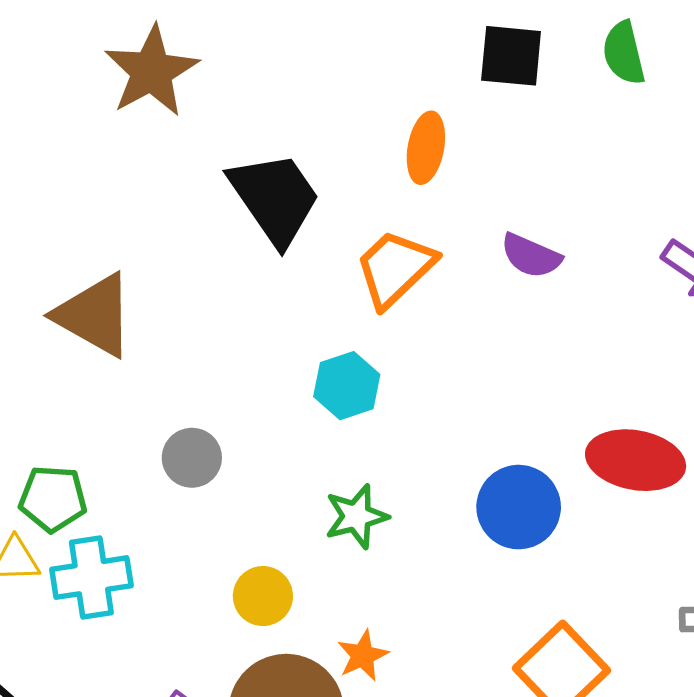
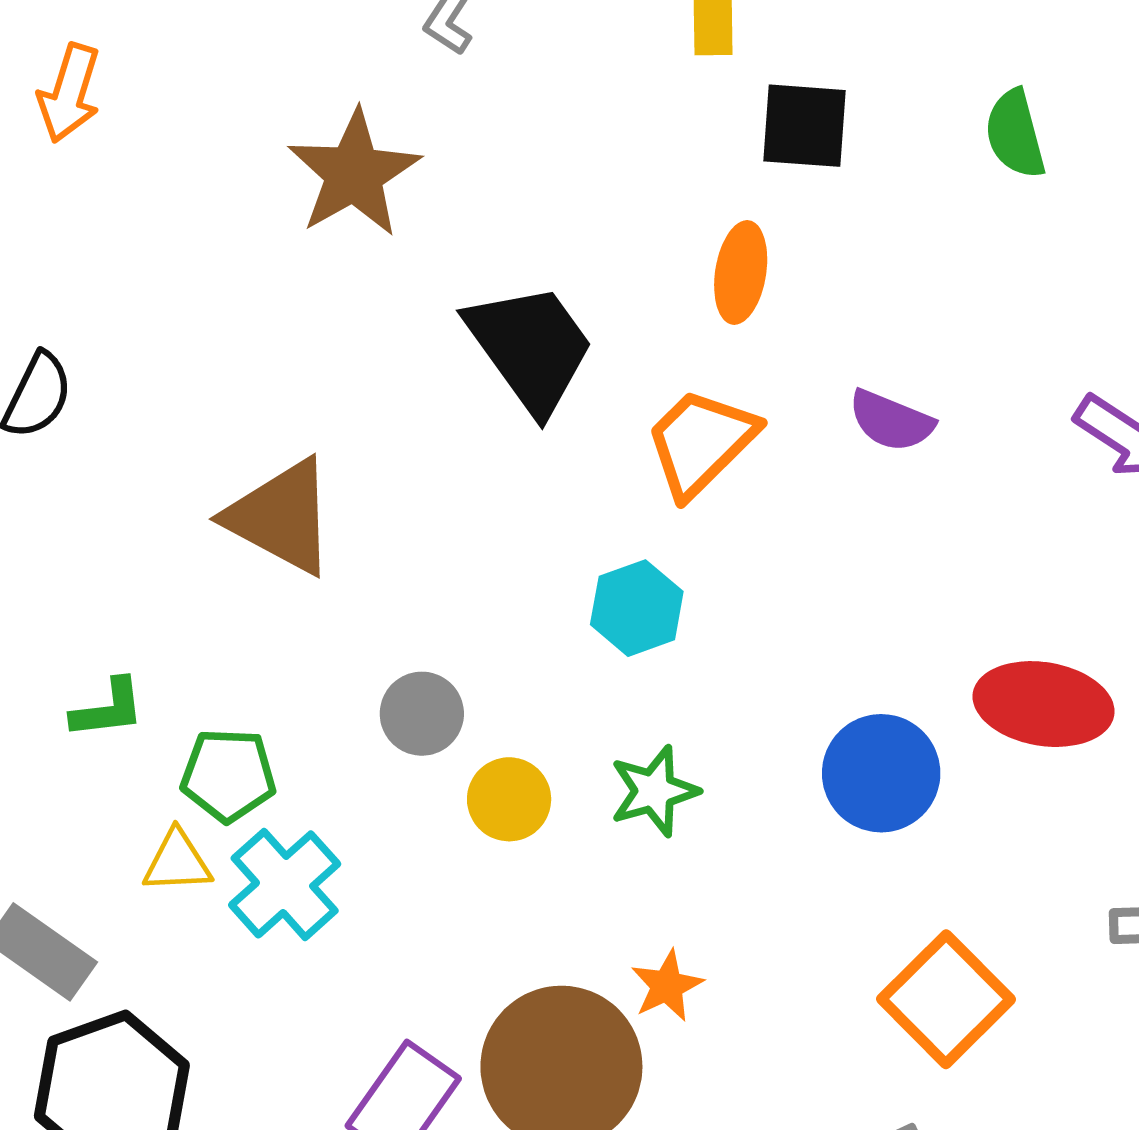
black square: (511, 56) -> (804, 126), moved
cyan cross: (91, 578) -> (285, 884), turned -32
yellow circle: (263, 596) -> (509, 799), moved

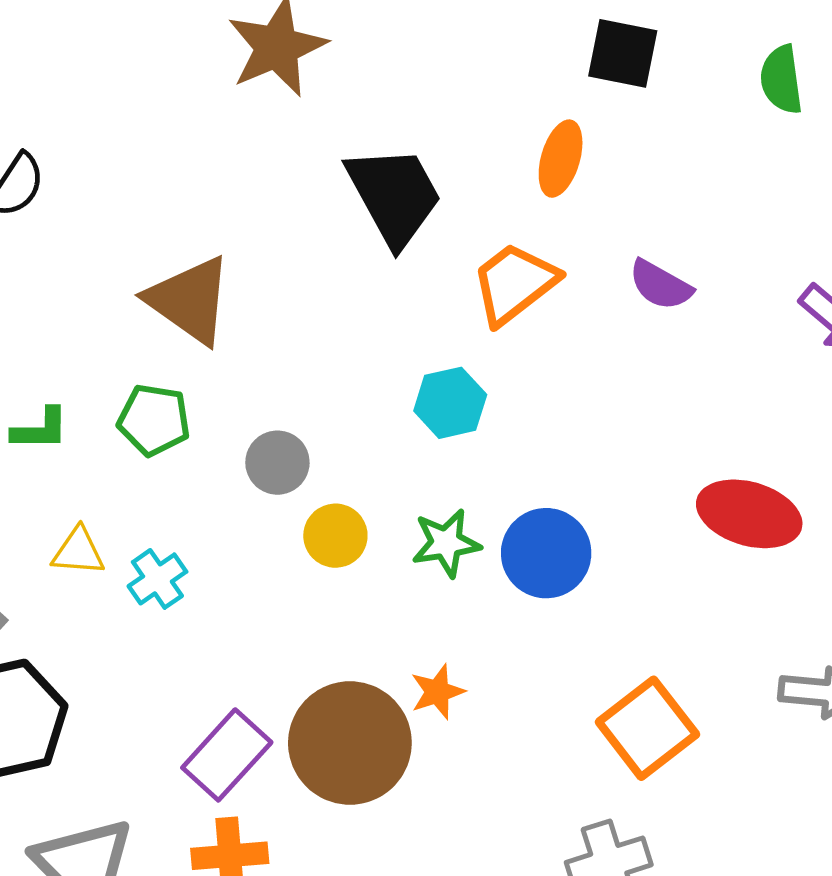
blue circle: (881, 773) -> (546, 553), moved
green pentagon: (228, 775) -> (154, 420), moved
cyan cross: (285, 884) -> (157, 579), size x0.7

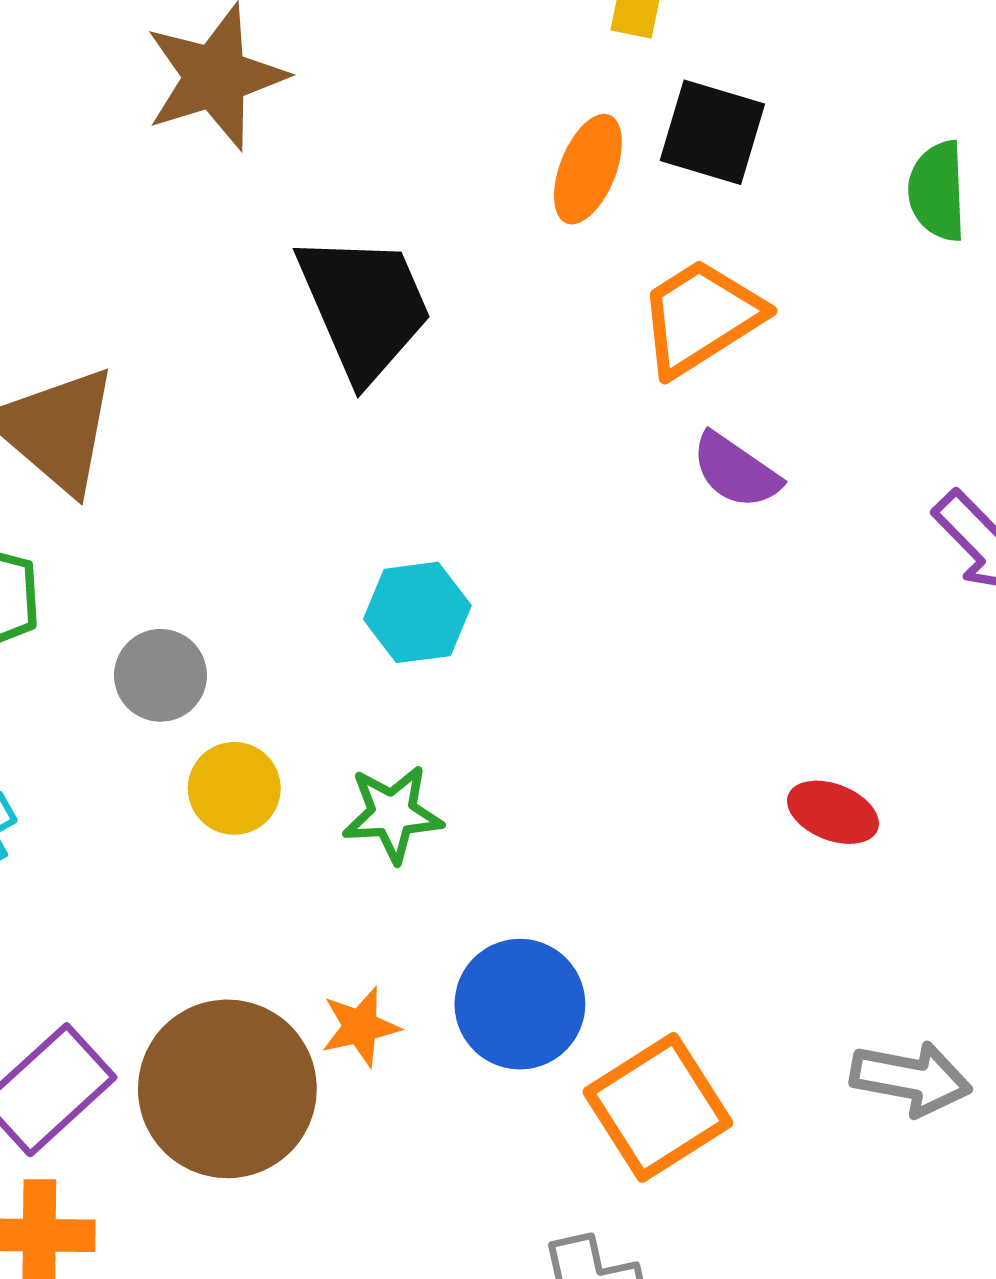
orange ellipse: (561, 159) -> (588, 169), moved
orange trapezoid: (514, 283) -> (701, 317), moved
red ellipse: (749, 514) -> (833, 812), size x0.6
blue circle: (546, 553) -> (520, 1004), moved

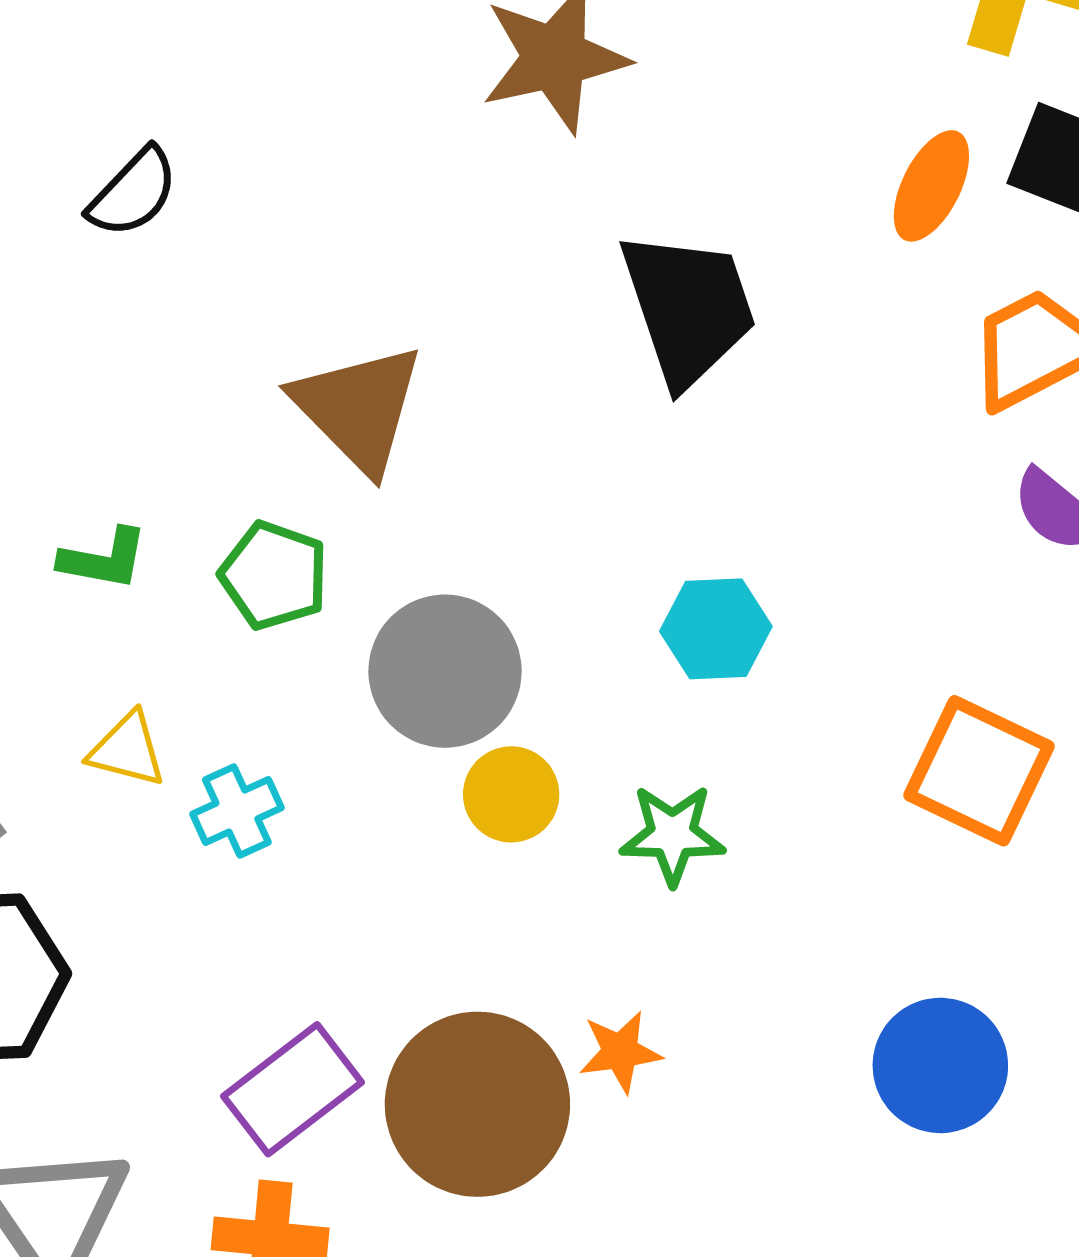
gray circle: (161, 675) -> (445, 671), size x1.6
blue circle: (520, 1004) -> (940, 1065), moved
orange square: (658, 1107) -> (979, 771), moved, turned -37

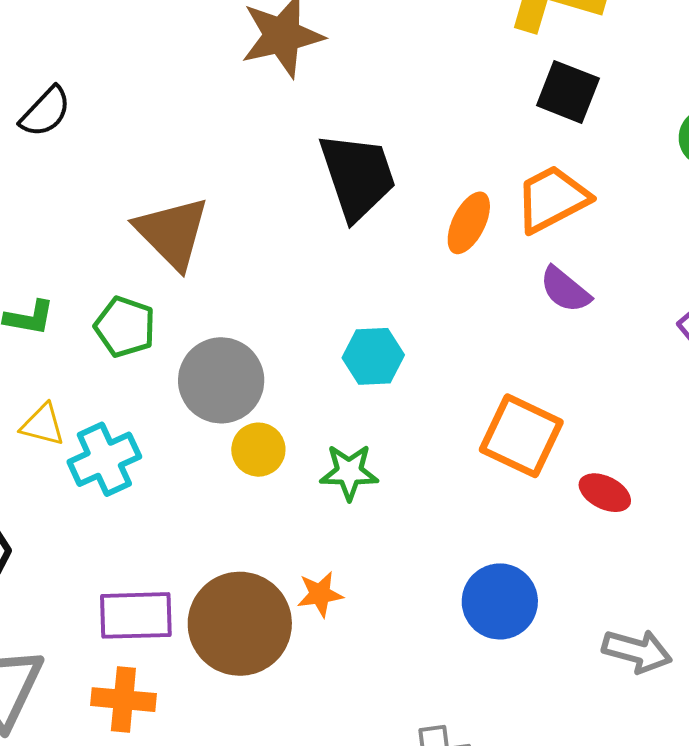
orange ellipse: (931, 186) -> (469, 223), moved
cyan cross: (237, 811) -> (104, 459), size x1.4
purple rectangle: (293, 1089) -> (136, 615), turned 36

